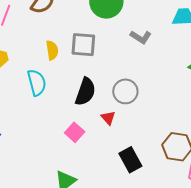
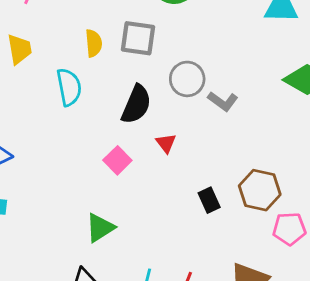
gray L-shape: (141, 37) -> (223, 101), moved
gray circle: (125, 91) -> (187, 79), moved
black rectangle: (130, 160) -> (209, 200), moved, size x0.7

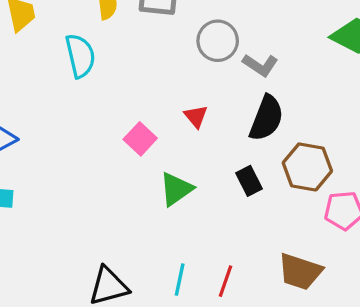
black semicircle: (136, 104) -> (266, 118), moved
green triangle: (100, 228) -> (176, 189), moved

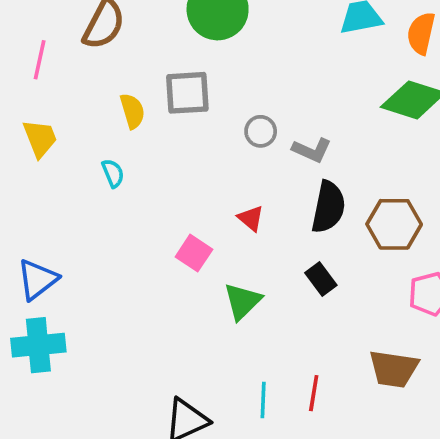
gray circle: (218, 41) -> (261, 131), size x0.7
cyan semicircle: (80, 56) -> (113, 173), size x0.6
brown hexagon: (307, 167) -> (394, 224), moved

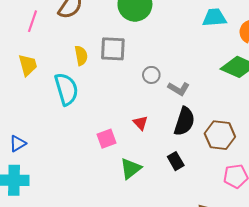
cyan semicircle: (113, 173) -> (66, 89), size x2.0
pink square: (194, 253) -> (107, 139), turned 30
blue triangle: (37, 279) -> (18, 144), size x0.7

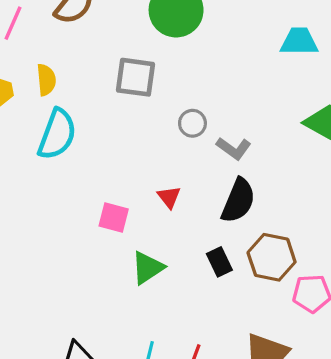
yellow semicircle: (81, 56) -> (46, 80), moved
cyan semicircle: (66, 89) -> (57, 134), turned 32
brown hexagon: (220, 135) -> (272, 257), moved
pink square: (107, 139) -> (114, 217), turned 30

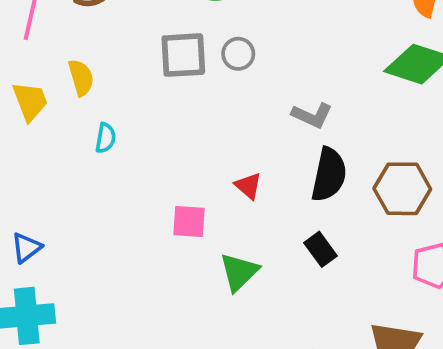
gray circle: (192, 123) -> (238, 54), moved
cyan semicircle: (57, 134) -> (105, 138), size x0.5
brown hexagon: (272, 257) -> (402, 189), moved

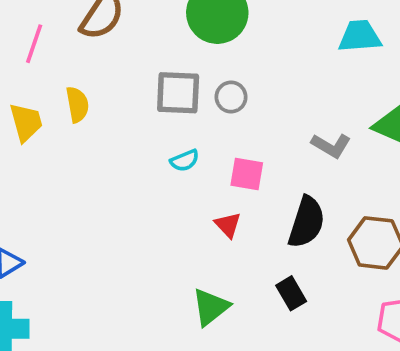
gray L-shape: (312, 115) -> (331, 146), moved
cyan semicircle: (105, 138) -> (185, 160), moved, turned 52
pink square: (189, 221) -> (247, 174), moved

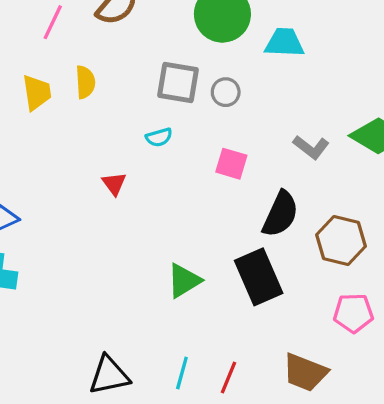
cyan trapezoid: (360, 36) -> (284, 43), moved
cyan semicircle: (185, 160) -> (159, 137), moved
red triangle: (228, 225) -> (114, 184), moved
black rectangle: (291, 293) -> (259, 277), size x1.8

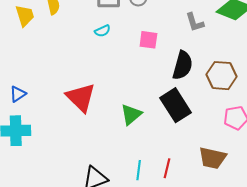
gray L-shape: (311, 147) -> (195, 22), turned 45
red triangle: (114, 184) -> (81, 97), moved, size x2.0

